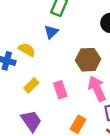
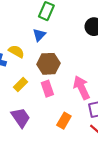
brown hexagon: (88, 60) -> (48, 64), moved

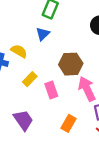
brown hexagon: (48, 64) -> (71, 64), moved
yellow rectangle: (21, 84) -> (30, 79), moved

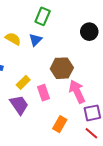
yellow semicircle: (19, 51) -> (13, 39), moved
purple trapezoid: (23, 120) -> (19, 105), moved

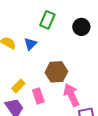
green rectangle: (43, 16) -> (47, 20), moved
black circle: (89, 32) -> (81, 27), moved

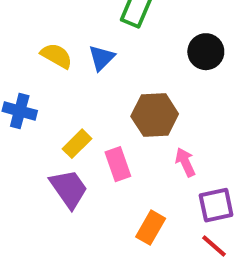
black circle: (81, 27) -> (206, 52), moved
pink arrow: (71, 95) -> (185, 162), size x0.6

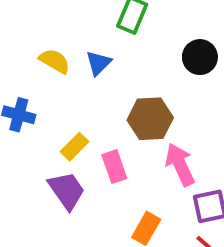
pink arrow: (185, 162) -> (180, 165), size x1.5

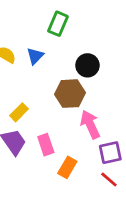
black circle: (200, 57) -> (87, 65), moved
pink rectangle: (114, 167) -> (46, 145), moved

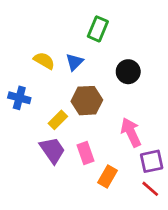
brown hexagon: (70, 94) -> (87, 101), moved

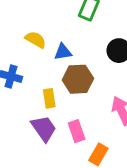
blue triangle: (74, 62) -> (63, 52), moved, turned 36
yellow rectangle: (58, 120) -> (49, 98), turned -54

